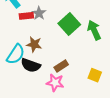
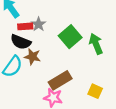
black semicircle: (31, 65) -> (21, 42), moved
brown rectangle: (61, 66) -> (60, 80), size x1.5

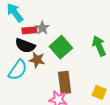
green square: (70, 37) -> (61, 47), moved
brown rectangle: (60, 80) -> (65, 83), turned -65

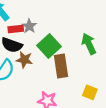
brown rectangle: (65, 83) -> (61, 66), moved

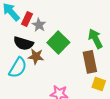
red rectangle: (16, 29) -> (27, 19), moved, turned -56
brown rectangle: (61, 66) -> (90, 62), moved

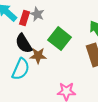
gray star: (39, 25) -> (37, 14), moved
black semicircle: (23, 43) -> (24, 43), turned 48

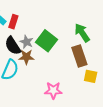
gray star: (37, 14) -> (27, 42), moved

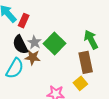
yellow square: (91, 76) -> (80, 83), moved, turned 32

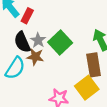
yellow square: (80, 83) -> (87, 88), size x1.5

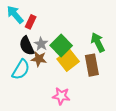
yellow square: (87, 88) -> (68, 60), moved

